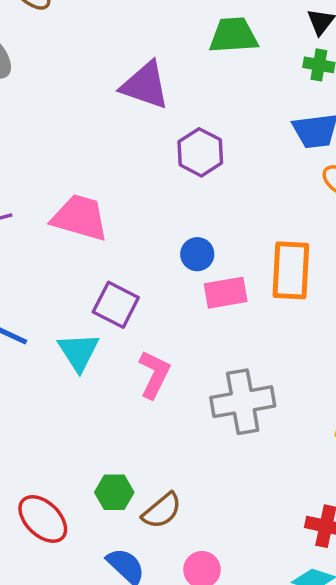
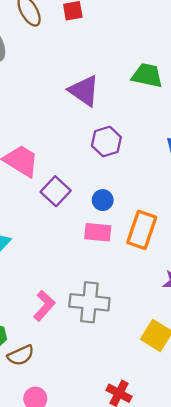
blue circle: (197, 254) -> (103, 200), moved
purple square: (116, 305) -> (56, 191), moved
pink L-shape: (154, 374) -> (44, 306), moved

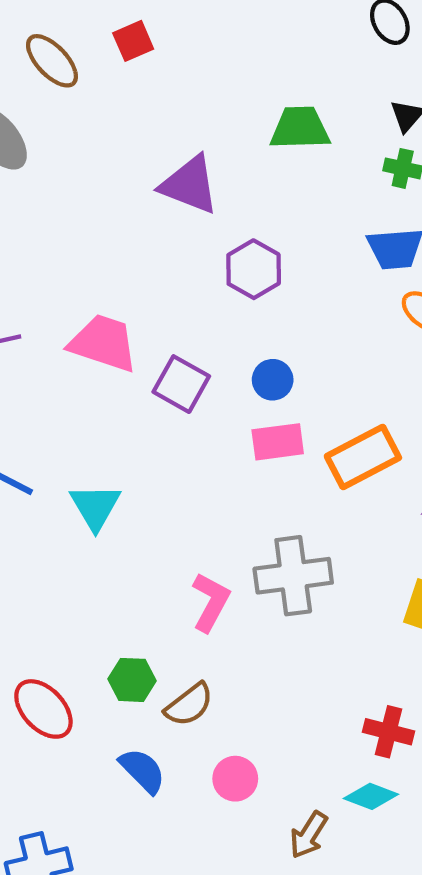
orange rectangle: (142, 230) -> (363, 457), moved, turned 57

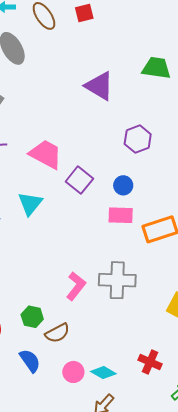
purple hexagon: (254, 269) -> (138, 139), moved
cyan triangle: (95, 507) -> (30, 203), moved
cyan diamond: (371, 796) -> (103, 373), moved

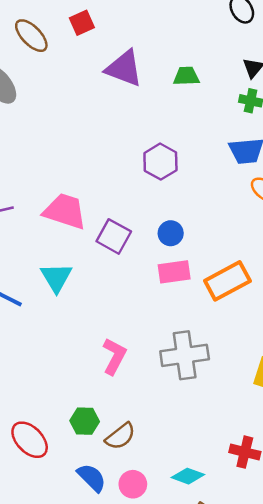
green trapezoid: (156, 68) -> (186, 76), size x0.7
purple triangle: (99, 86) -> (124, 68), moved
purple hexagon: (138, 139) -> (160, 162), moved
pink L-shape: (76, 286) -> (114, 356), moved
pink circle: (73, 372) -> (133, 484), moved

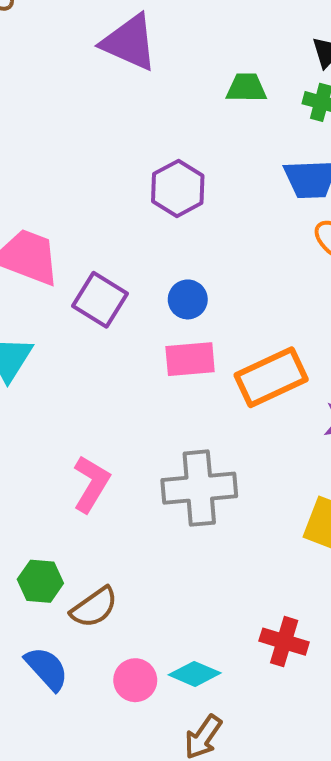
green trapezoid: (186, 76) -> (246, 88), moved
pink circle: (133, 484) -> (135, 680), moved

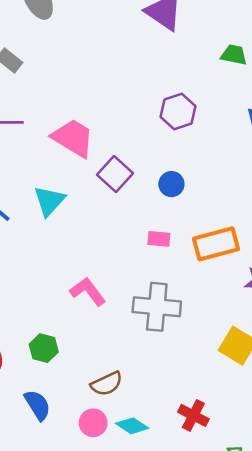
pink rectangle: (190, 359) -> (159, 239), moved, size x0.7
pink L-shape: (91, 484) -> (88, 291), turned -78
brown semicircle: (94, 607) -> (107, 384), moved

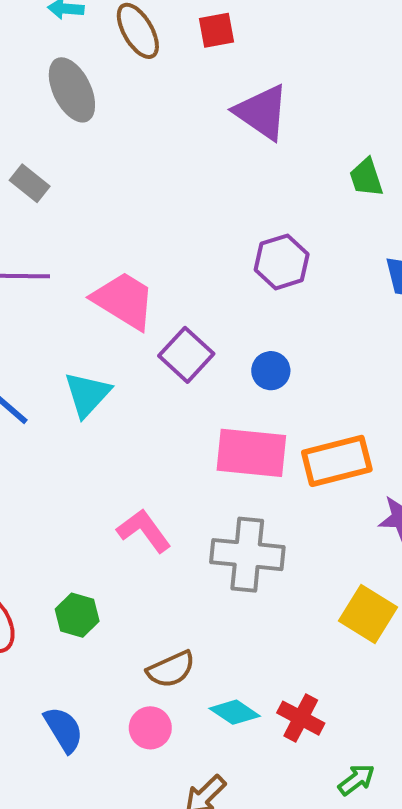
green trapezoid: (234, 55) -> (366, 178), turned -120
pink rectangle: (159, 239) -> (251, 453), size x2.0
blue semicircle: (38, 405) -> (64, 729), moved
cyan diamond: (132, 426) -> (235, 712), moved

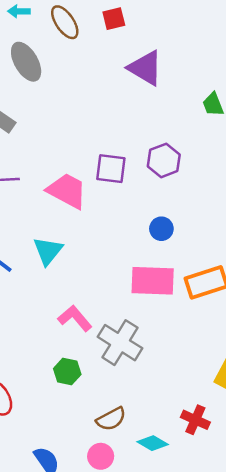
purple square: (186, 355) -> (111, 169), moved, turned -32
pink L-shape: (144, 531) -> (75, 318), moved
gray cross: (247, 555) -> (120, 343), moved, turned 30
green hexagon: (77, 615) -> (67, 372), moved
red cross: (301, 718) -> (195, 420), moved

